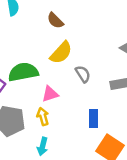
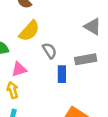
blue rectangle: (93, 118) -> (62, 74), moved

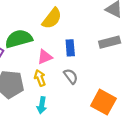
gray semicircle: (49, 51) -> (71, 76), moved
blue rectangle: (62, 74) -> (70, 48), moved

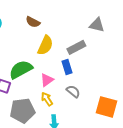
gray rectangle: (110, 42) -> (76, 47), moved

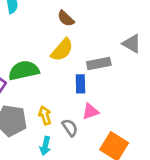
brown semicircle: (33, 22) -> (66, 18), moved
pink triangle: (47, 80) -> (90, 112), moved
gray semicircle: (73, 91) -> (70, 128), moved

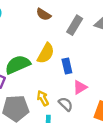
yellow semicircle: (62, 50) -> (46, 53), moved
gray rectangle: (99, 63) -> (75, 25), moved, turned -36

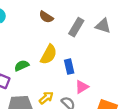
green semicircle: (18, 65) -> (22, 66), size x0.6
yellow arrow: (43, 98) -> (46, 98), turned 80

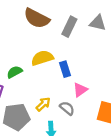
brown semicircle: (46, 17) -> (37, 18), size x1.6
yellow semicircle: (49, 54) -> (42, 58), turned -132

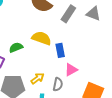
yellow semicircle: (42, 58) -> (42, 38), turned 30
gray semicircle: (67, 108) -> (58, 84), turned 56

